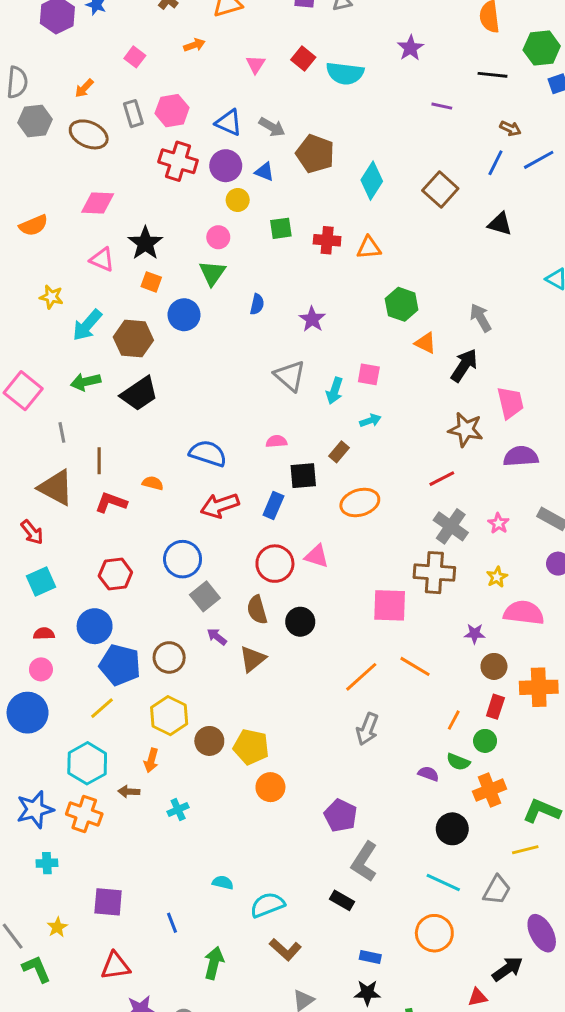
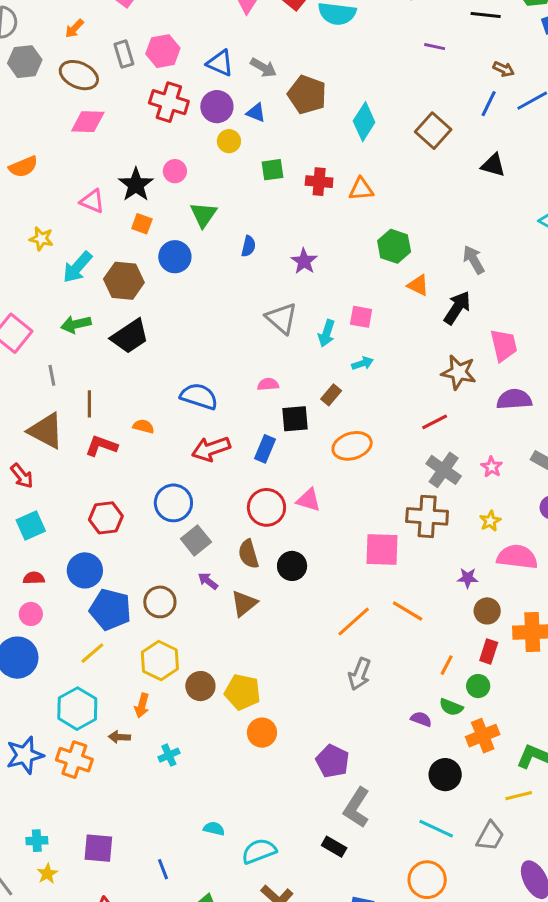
pink diamond: (98, 203) -> (88, 122), moved
pink circle: (218, 237) -> (175, 171), moved
cyan cross: (47, 863) -> (37, 841), moved

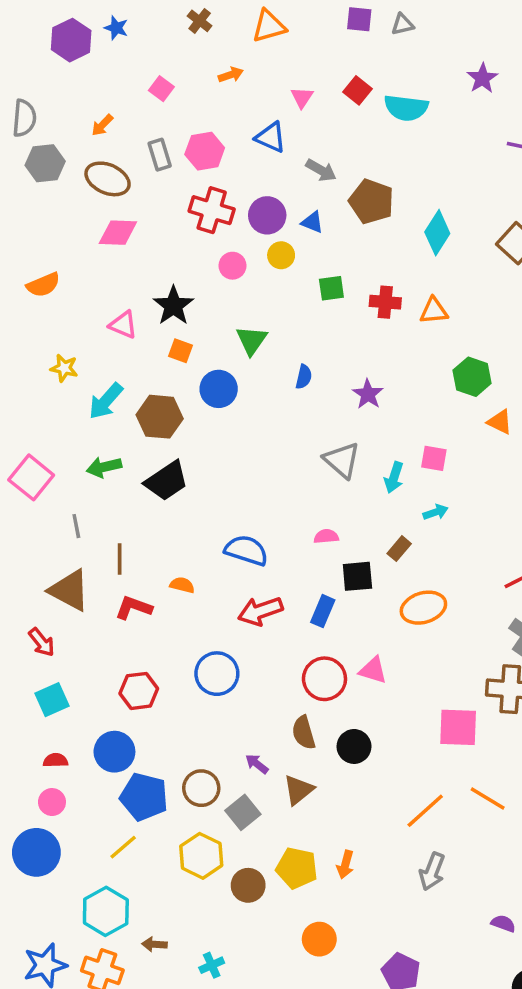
blue triangle: (220, 63) -> (271, 137), moved
pink circle: (175, 171) -> (232, 266), moved
gray square: (196, 540) -> (243, 812), moved
yellow pentagon: (242, 692) -> (297, 868), moved
orange arrow: (142, 706) -> (345, 864), moved

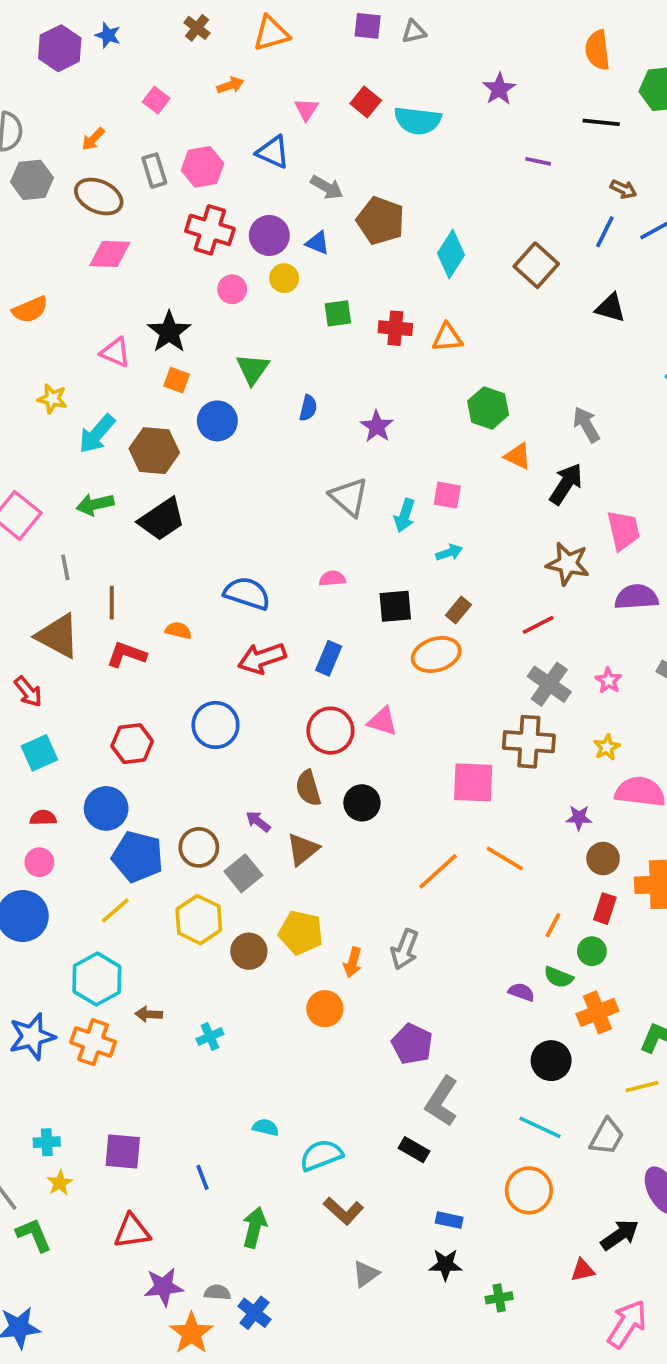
brown rectangle: (399, 549) -> (458, 610), moved
black square: (357, 576) -> (395, 606), moved
orange arrow: (345, 864) -> (353, 962), moved
gray arrow: (432, 871) -> (405, 949), moved

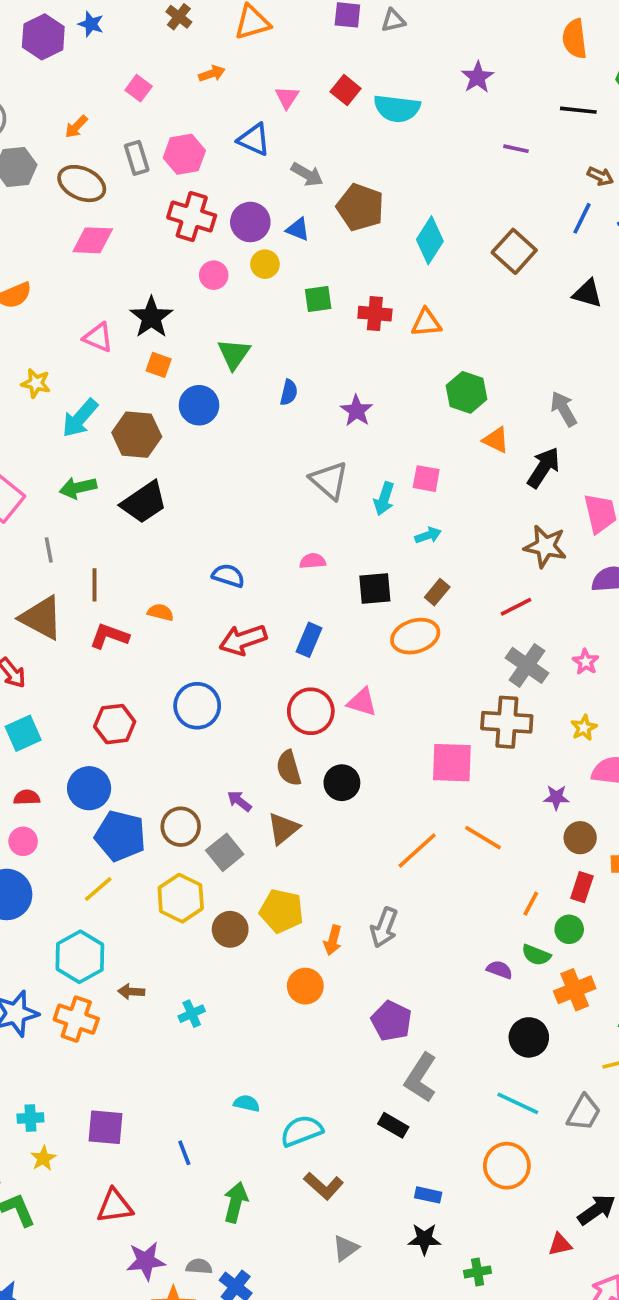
blue semicircle: (247, 593) -> (228, 576), size x0.7

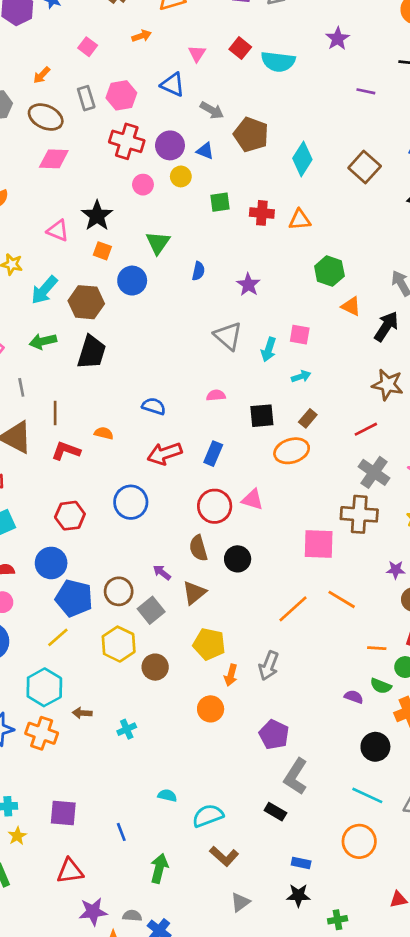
black trapezoid: (144, 502) -> (92, 352), turned -39
orange line: (531, 904) -> (377, 648), turned 66
yellow pentagon: (281, 911) -> (209, 644), moved

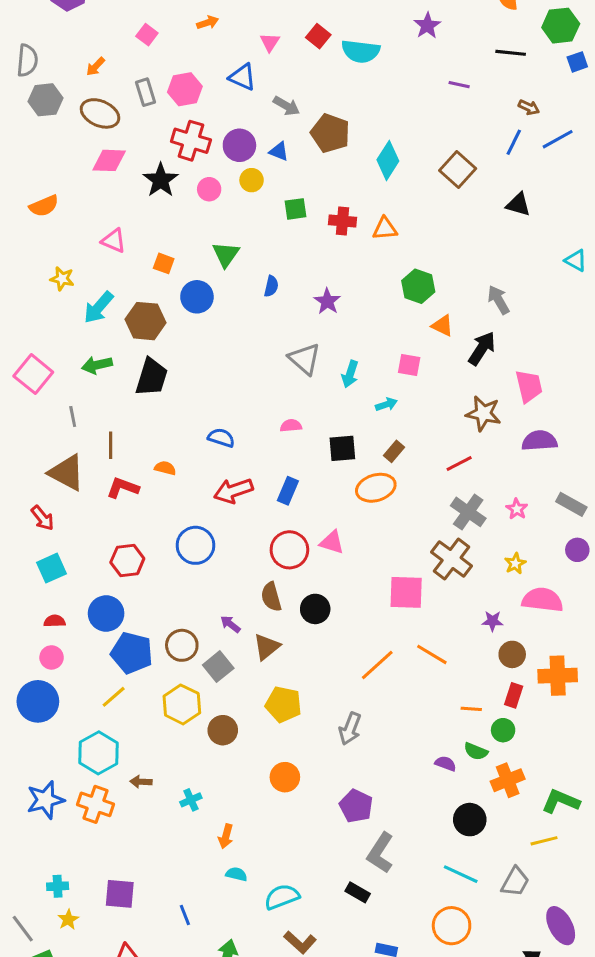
black star: (97, 216) -> (161, 180), moved
pink square: (300, 335) -> (409, 365), moved
brown cross: (359, 514) -> (452, 559), turned 33
orange arrow: (231, 675) -> (226, 836), moved

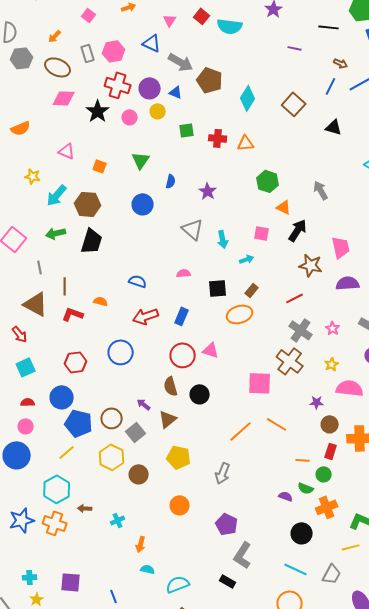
gray arrow: (286, 106) -> (181, 62), size x1.4
blue circle: (197, 297) -> (143, 204), moved
black arrow: (482, 348) -> (298, 230), moved
cyan arrow: (350, 374) -> (223, 239), turned -30

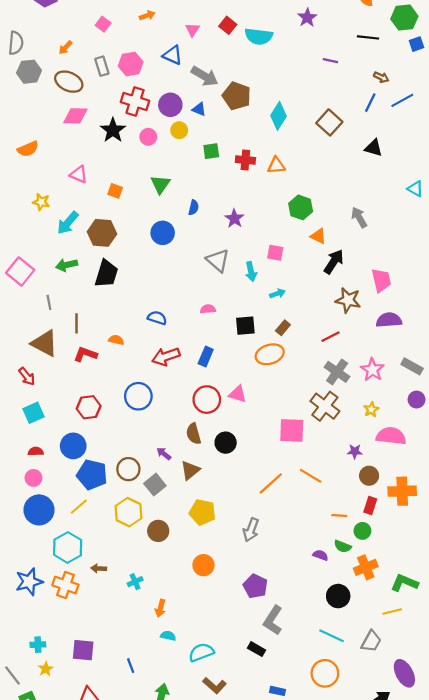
pink square: (262, 233) -> (275, 253), moved
pink star: (333, 328) -> (372, 370), size x1.5
blue circle: (17, 455) -> (39, 510), moved

